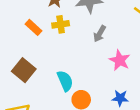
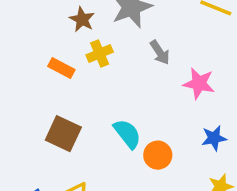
gray arrow: (100, 34) -> (160, 52), turned -49

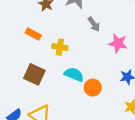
yellow cross: (100, 54) -> (60, 47), moved, turned 32
cyan semicircle: (127, 134) -> (74, 74), turned -30

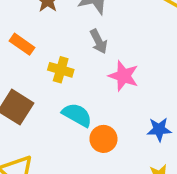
gray arrow: (94, 24) -> (99, 41), moved
pink star: (118, 43) -> (124, 76), moved

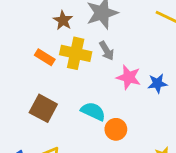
yellow cross: (61, 70) -> (76, 53), moved, size x1.5
blue star: (159, 129) -> (157, 83), moved

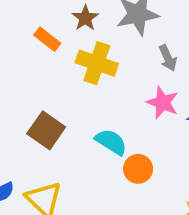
gray arrow: (107, 51) -> (168, 58), moved
orange rectangle: (45, 57) -> (47, 39), moved

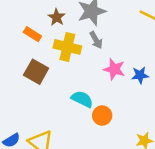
gray arrow: (168, 58) -> (96, 40), moved
brown square: (46, 130) -> (36, 72), moved

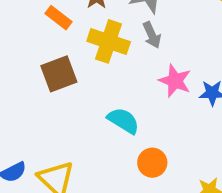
brown square: (36, 72) -> (59, 74), turned 35
orange circle: (102, 116) -> (152, 163), moved

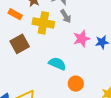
pink star: (175, 81) -> (81, 39), turned -30

